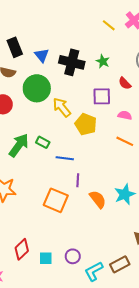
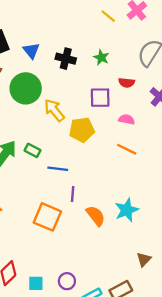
black cross: (72, 62) -> (66, 59), size x0.7
red semicircle: (125, 83) -> (127, 83), turned -40
yellow pentagon: (86, 124) -> (82, 130), turned -30

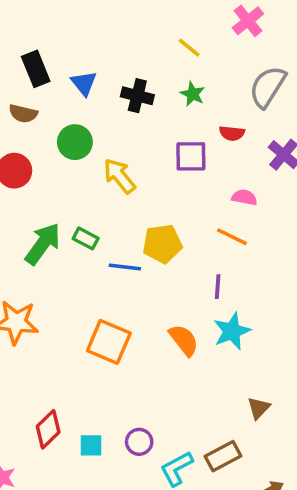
yellow line: (108, 16) -> (189, 48), moved
green circle: (26, 88) -> (75, 142), size x0.7
pink semicircle: (127, 119) -> (244, 197), moved
yellow pentagon: (82, 130) -> (162, 244), moved
purple line: (73, 194) -> (218, 287), moved

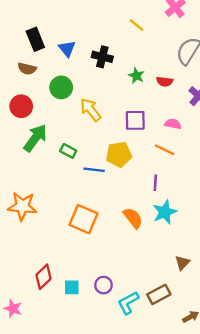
green star: (193, 94) -> (136, 76), moved
purple square: (191, 156) -> (135, 120), moved
green arrow: (43, 244) -> (35, 138), moved

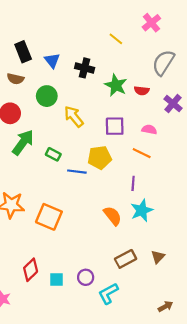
green star: (136, 76) -> (116, 85), size x1.5
orange square: (84, 219) -> (49, 217), moved
brown rectangle: (159, 294) -> (126, 259), moved

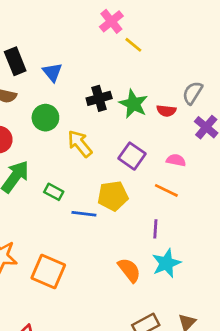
pink cross: (151, 23) -> (111, 21), moved
gray semicircle: (163, 63) -> (192, 93), moved, size x0.7
black cross: (85, 68) -> (99, 98), moved, turned -30
purple square: (115, 126) -> (132, 156), turned 36

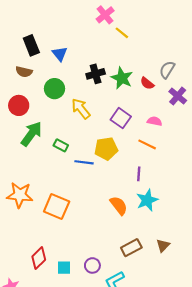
red semicircle: (166, 111) -> (147, 83), turned 32

